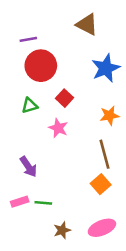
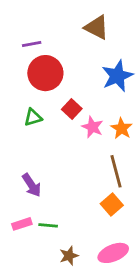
orange star: (109, 116) -> (122, 128), turned -30
pink star: (58, 128) -> (92, 127), moved

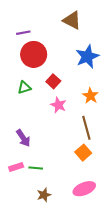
pink star: (92, 127) -> (58, 105), moved
brown star: (69, 256) -> (44, 195), moved

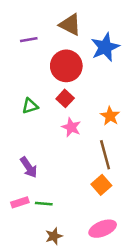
brown triangle: (72, 20) -> (70, 25), moved
red circle: (34, 54) -> (66, 66), moved
blue star: (87, 56) -> (105, 47), moved

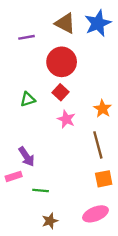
blue star: (105, 47) -> (98, 23), moved
orange square: (101, 185) -> (104, 179), moved, turned 30
pink rectangle: (20, 202) -> (14, 176), moved

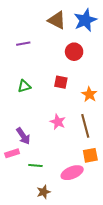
purple line: (27, 37) -> (23, 44), moved
red circle: (62, 62) -> (74, 52), moved, size x0.7
red square: (60, 92) -> (61, 82), moved, turned -32
pink star: (66, 119) -> (58, 122), moved
pink ellipse: (96, 214) -> (72, 173), moved

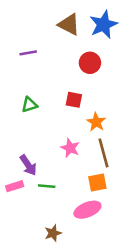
orange star: (89, 94) -> (96, 122), moved
orange square: (90, 155) -> (97, 183), moved
green line: (35, 166) -> (47, 186), moved

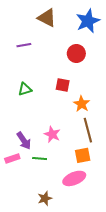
brown triangle: (69, 25) -> (47, 18), moved
pink star: (70, 148) -> (52, 134), moved

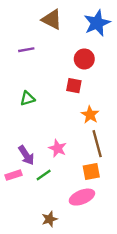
red square: (63, 85) -> (74, 86), moved
green line: (40, 158) -> (44, 175), turned -40

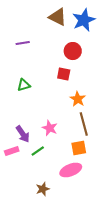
brown triangle: (52, 20) -> (58, 17), moved

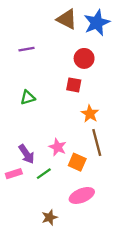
orange square: (79, 148) -> (77, 162), moved, turned 35

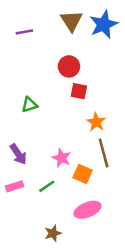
brown triangle: (67, 19) -> (71, 21), turned 30
purple line: (26, 49) -> (24, 32), moved
red circle: (84, 58) -> (69, 66), moved
purple arrow: (26, 154) -> (18, 154), moved

